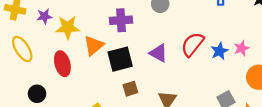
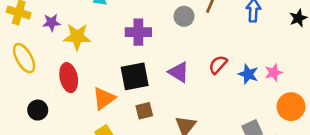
red semicircle: (192, 44) -> (218, 65), size x0.7
orange triangle: (94, 46) -> (104, 98), moved
blue star: (219, 51) -> (248, 74), turned -30

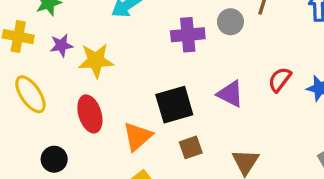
purple cross: (138, 32) -> (188, 35), moved

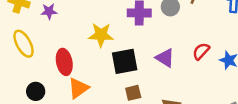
yellow star: (96, 61) -> (101, 35), moved
orange triangle: (138, 136) -> (78, 88), moved

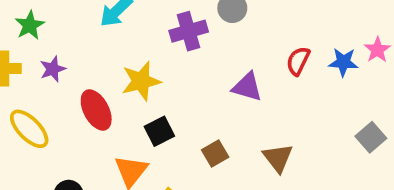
black square: (125, 61) -> (159, 131), moved, size x0.7
red ellipse: (64, 62) -> (96, 110), moved

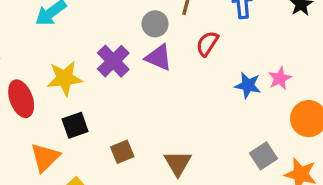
purple cross: (189, 31) -> (113, 61), moved, turned -36
red semicircle: (298, 61) -> (207, 44), moved
purple triangle: (247, 87) -> (159, 57), moved

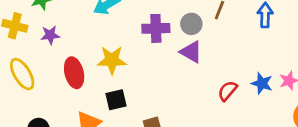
red semicircle: (207, 44) -> (227, 91), moved
purple cross: (113, 61) -> (156, 28), moved, turned 36

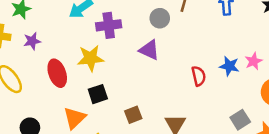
purple cross: (156, 28) -> (109, 25), moved
purple triangle: (191, 52) -> (149, 50), moved
red semicircle: (227, 91) -> (199, 76), turned 132

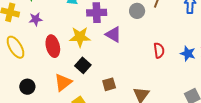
purple triangle: (149, 50) -> (113, 35), moved
red semicircle: (199, 76) -> (159, 50), moved
black square: (98, 94) -> (83, 65), turned -35

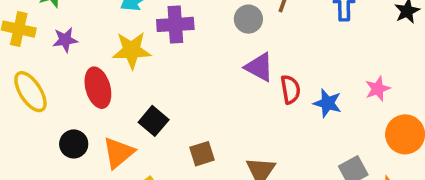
purple triangle: (113, 35) -> (259, 67), moved
yellow star: (80, 37) -> (132, 50), moved
blue star: (188, 54) -> (327, 103), moved
black circle: (27, 87) -> (74, 144), moved

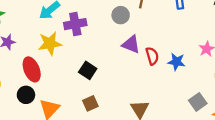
black square: (154, 121) -> (88, 70), moved
black circle: (74, 144) -> (26, 95), moved
brown square: (202, 154) -> (90, 103), moved

